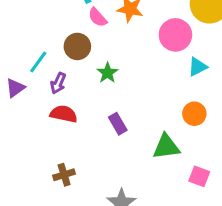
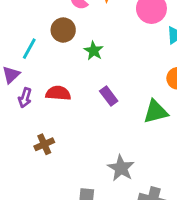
purple arrow: (58, 83) -> (25, 98), moved
brown cross: (64, 175) -> (44, 144), moved

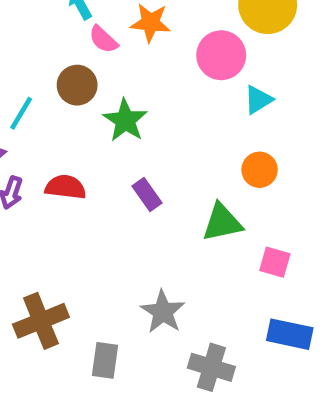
green star: (94, 51) -> (125, 120), size x1.4
brown cross: (44, 144) -> (41, 321), moved, size x1.6

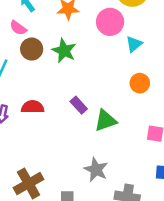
pink semicircle: (103, 39) -> (18, 28), moved
green star: (125, 120) -> (64, 51), moved
green triangle: (222, 222) -> (105, 120), moved

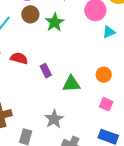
orange circle: (140, 83) -> (104, 75), moved
purple rectangle: (79, 105) -> (46, 71), moved

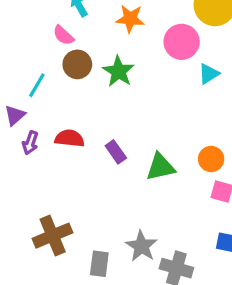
orange circle: (104, 75) -> (211, 159), moved
gray star: (54, 119) -> (141, 246), moved

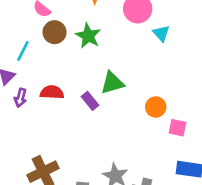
cyan triangle: (209, 74) -> (161, 33), turned -36
orange circle: (211, 159) -> (156, 107), moved
green triangle: (161, 167) -> (112, 83), moved

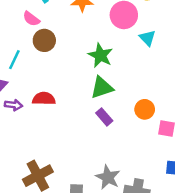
green star: (88, 36) -> (100, 55), moved
purple arrow: (20, 98) -> (14, 105), turned -96
purple rectangle: (90, 101) -> (104, 117), moved

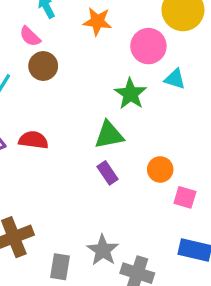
cyan triangle: (147, 38) -> (175, 79), turned -36
green star: (100, 55) -> (130, 94), moved

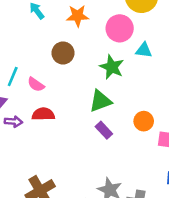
pink semicircle: (30, 36) -> (36, 84), moved
brown circle: (43, 66) -> (63, 53), moved

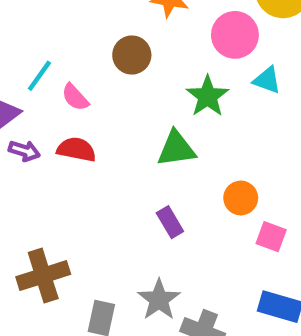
purple rectangle: (104, 130) -> (170, 222), moved

